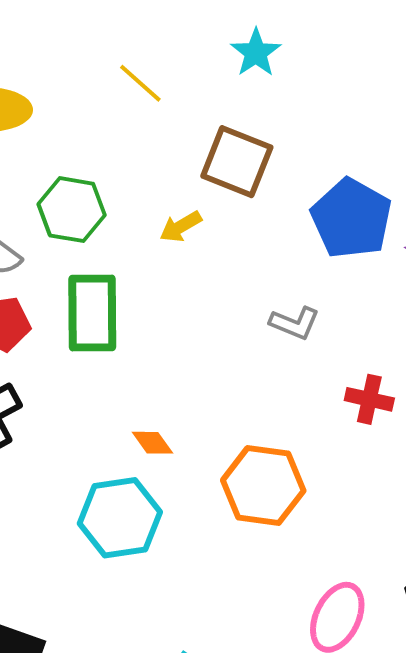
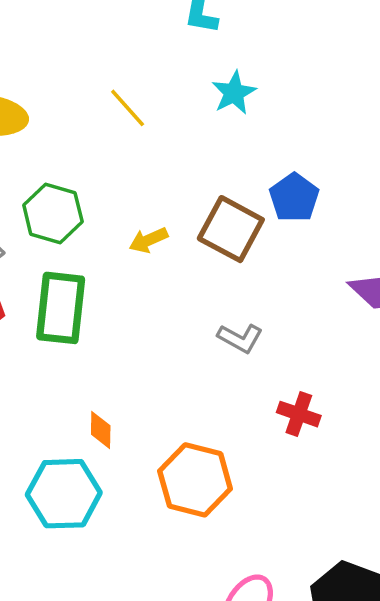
brown square: (237, 162) -> (231, 229), moved
blue pentagon: (351, 218) -> (294, 198), moved, size x0.7
orange diamond: (152, 443) -> (101, 430), turned 30

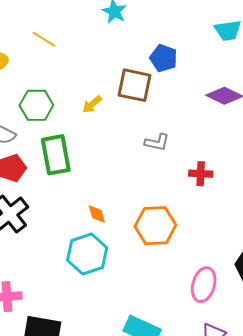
yellow line: (128, 108) -> (44, 39), moved

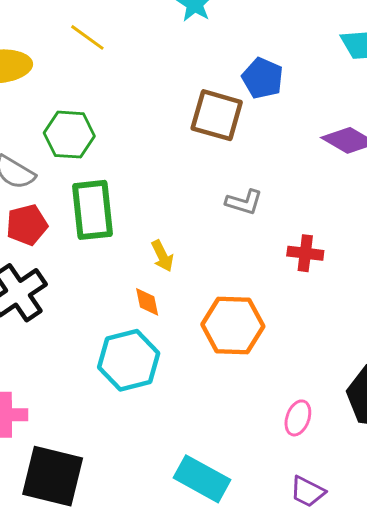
yellow arrow: (92, 104) -> (162, 256), moved, turned -80
pink ellipse: (204, 285) -> (298, 418), size x0.7

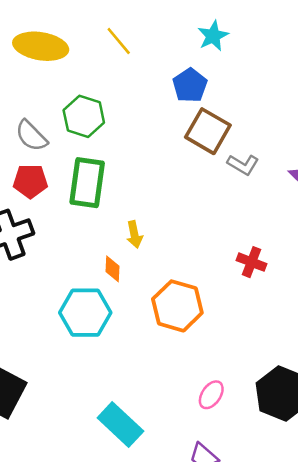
blue pentagon: (263, 78) -> (190, 85), moved
gray L-shape: (244, 202) -> (243, 165), moved

